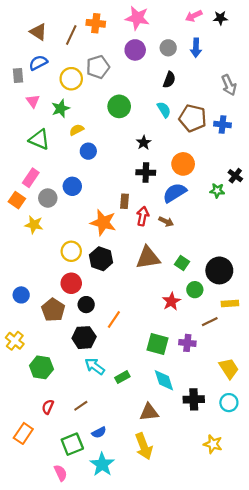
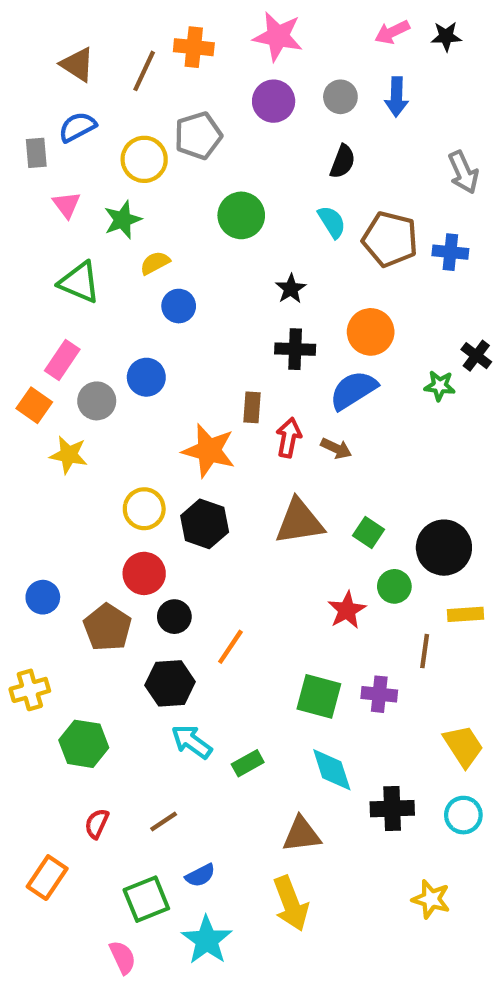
brown line: (210, 322) -> (425, 651), turned -56
yellow cross: (15, 341) -> (30, 690), turned 36

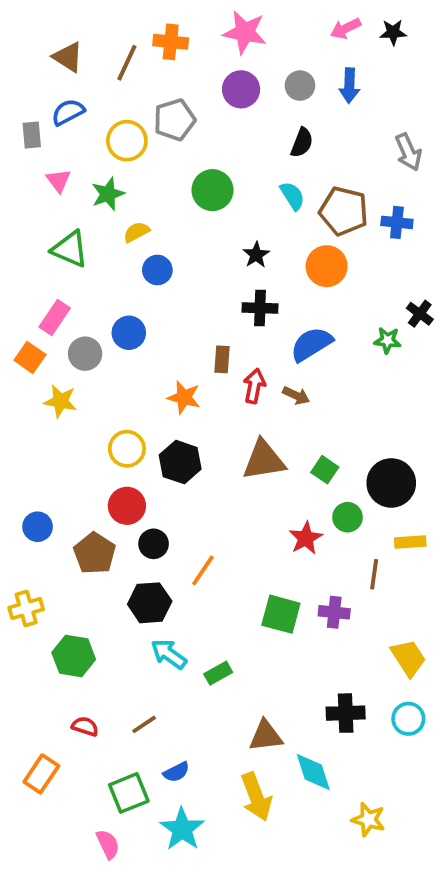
orange circle: (371, 332) -> (327, 266), moved
orange star: (209, 451) -> (184, 397), size x0.7
cyan diamond: (332, 770) -> (313, 772), moved
red semicircle: (97, 824) -> (85, 726), turned 84
yellow star: (431, 899) -> (368, 820), moved

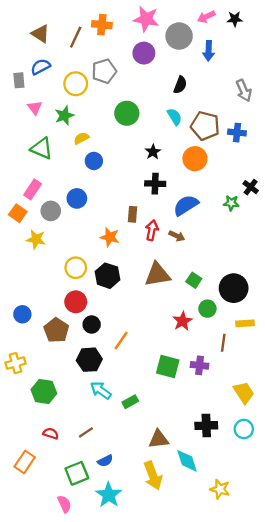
gray circle: (300, 86) -> (179, 36), moved, size x1.5

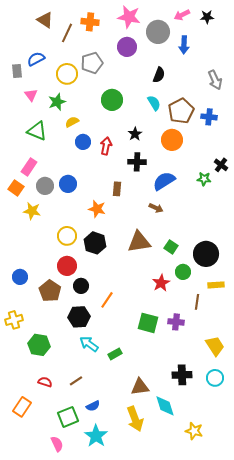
brown triangle: (41, 34) -> (45, 20), moved
brown pentagon: (205, 126) -> (181, 111), turned 30
blue circle: (77, 198) -> (68, 184), moved
red arrow: (152, 230) -> (106, 146), moved

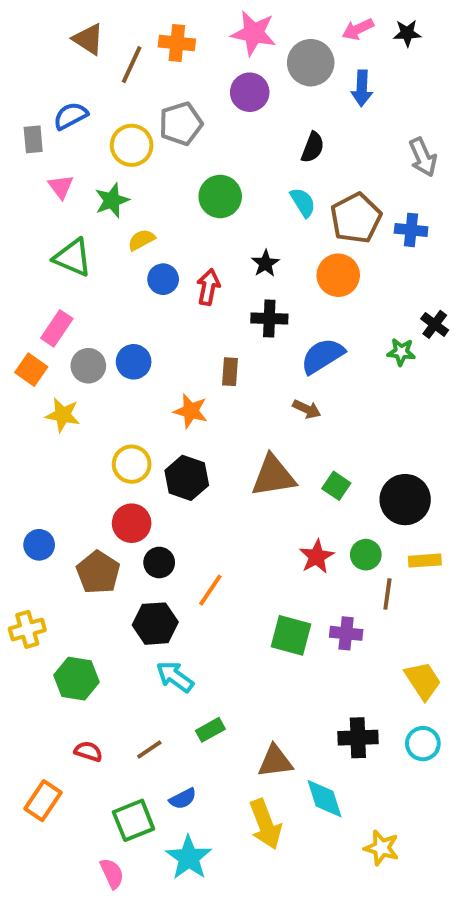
green circle: (183, 272) -> (366, 555), moved
green rectangle: (115, 354) -> (210, 730), moved

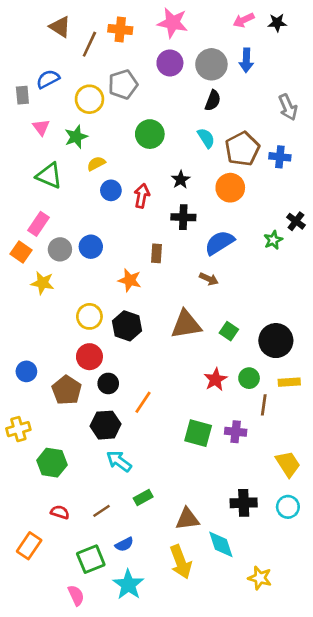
gray circle: (311, 63) -> (211, 64), moved
green star: (401, 352) -> (273, 240), turned -30

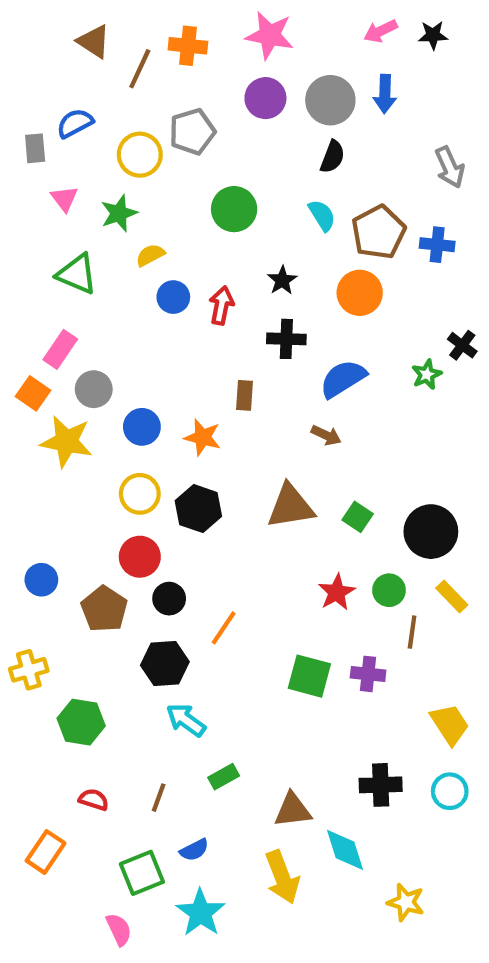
blue circle: (91, 247) -> (142, 427), moved
yellow star: (43, 283) -> (67, 442), size x1.4
yellow rectangle: (289, 382) -> (452, 596), turned 50
brown line: (102, 511) -> (159, 798), turned -36

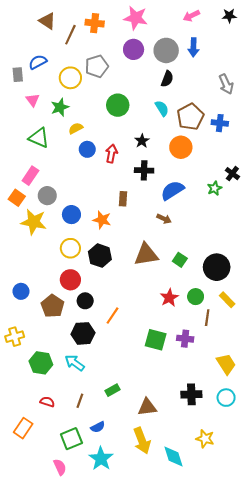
black star: (433, 35) -> (229, 16), moved
cyan arrow: (186, 720) -> (75, 363), moved
cyan diamond: (345, 850) -> (173, 456), moved
yellow star: (406, 902) -> (205, 439), moved

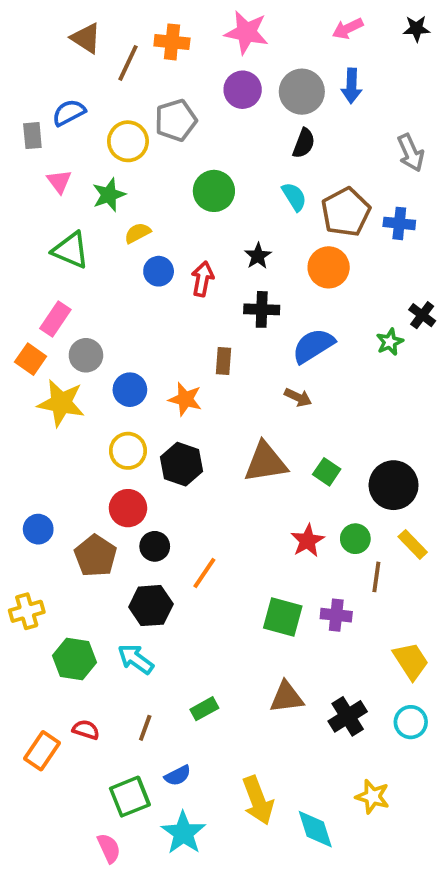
black cross: (191, 394) -> (348, 716), turned -30
brown triangle: (147, 407) -> (287, 697), moved
orange rectangle: (23, 428) -> (42, 751), moved

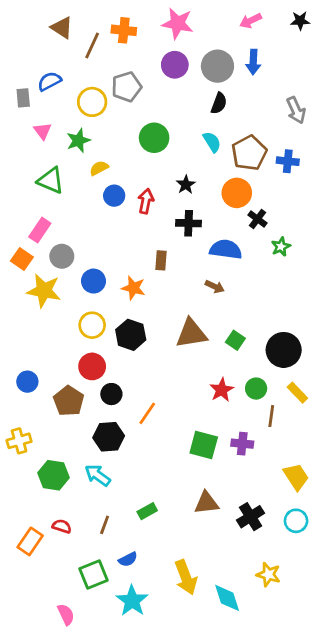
black cross: (422, 315) -> (257, 219), moved
blue semicircle: (313, 346) -> (226, 249), turned 40
pink semicircle: (109, 848) -> (66, 614), moved

